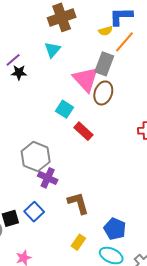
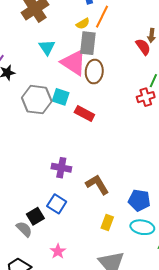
yellow semicircle: (105, 31) -> (83, 24), moved
cyan triangle: (52, 50) -> (47, 47), moved
gray hexagon: (36, 157) -> (37, 100), moved

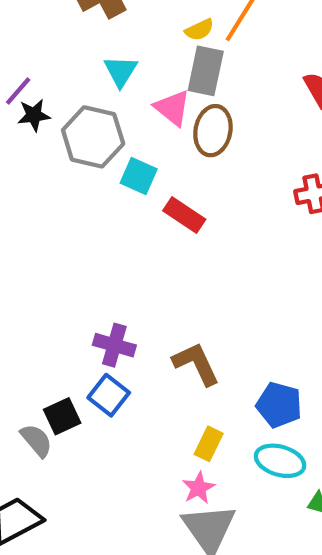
pink triangle: (74, 63) -> (172, 108), size x0.7
gray hexagon: (37, 100) -> (93, 137), moved
purple cross: (61, 168) -> (114, 345), moved
pink star: (58, 251) -> (199, 488), moved

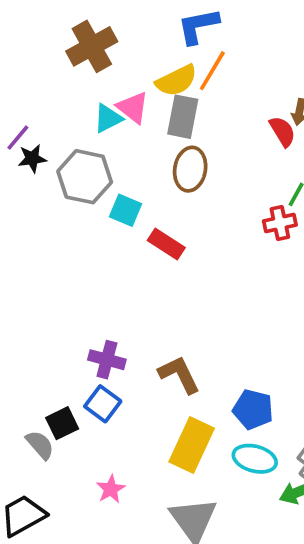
yellow semicircle: (199, 30) -> (176, 81), size x1.6
cyan triangle: (121, 71) -> (108, 118), turned 32
pink triangle: (172, 108) -> (133, 107), moved
yellow rectangle: (209, 444) -> (192, 445), size x1.8
pink star: (199, 488) -> (111, 489), moved

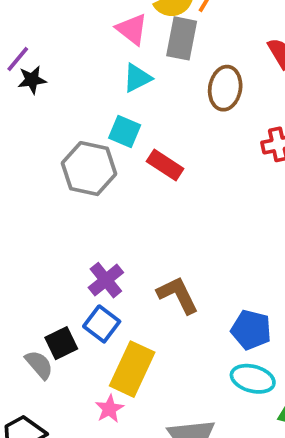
cyan triangle: (108, 118) -> (137, 78), moved
brown ellipse: (190, 169) -> (225, 88), moved
gray hexagon: (85, 177) -> (89, 169), moved
purple cross: (107, 360) -> (106, 280), turned 36
yellow rectangle: (192, 445) -> (132, 369), moved

